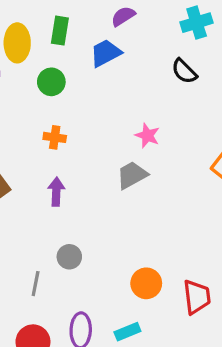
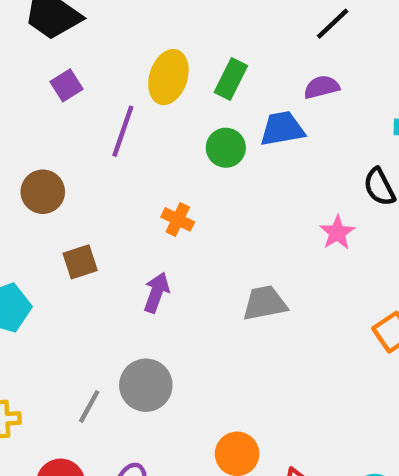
green circle: (51, 82) -> (226, 148), moved
pink star: (147, 135) -> (337, 233), moved
gray circle: (69, 257) -> (146, 385), size x1.5

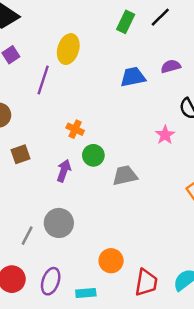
green rectangle: (231, 79) -> (126, 22), moved
purple semicircle: (322, 87) -> (171, 66), moved
green circle: (226, 148) -> (93, 155), moved

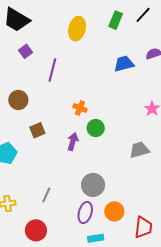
yellow ellipse: (68, 49) -> (77, 29), moved
gray trapezoid: (125, 175) -> (139, 150), moved
gray circle: (59, 223) -> (93, 185), moved
purple ellipse: (51, 281) -> (85, 213), moved

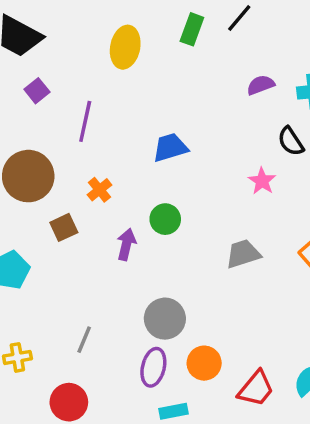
blue trapezoid: (124, 64) -> (170, 148), moved
brown circle: (18, 100) -> (28, 176), size x1.5
orange cross: (80, 108) -> (99, 190), moved, turned 32
red trapezoid: (143, 227) -> (256, 389), turned 35

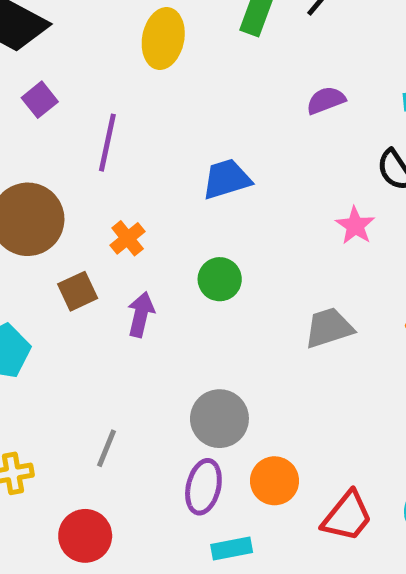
purple semicircle: (261, 85) -> (326, 100), moved
purple arrow: (126, 244) -> (141, 314), moved

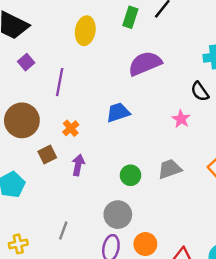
purple semicircle: (326, 100) -> (145, 63), moved, size x1.8
blue trapezoid: (227, 179) -> (118, 112), moved
green circle: (220, 279) -> (130, 175), moved

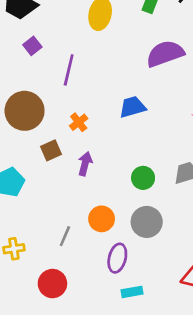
gray circle: (118, 215) -> (147, 222), moved
orange circle: (145, 244) -> (102, 219), moved

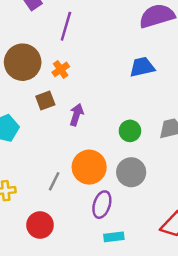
blue trapezoid: (132, 107) -> (142, 67), moved
orange cross: (79, 122) -> (61, 69), moved
orange circle: (102, 219) -> (89, 167), size x1.4

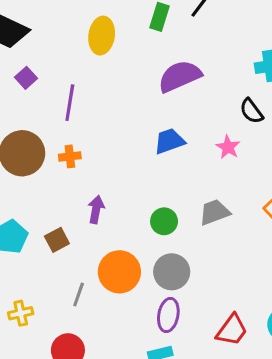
orange cross: (61, 69) -> (70, 156), turned 35
brown square: (45, 101) -> (57, 240), moved
purple ellipse: (102, 205) -> (168, 315), moved

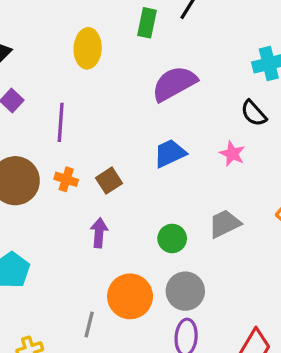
orange cross: (70, 156) -> (66, 179), turned 30
brown square: (57, 240) -> (109, 181), moved

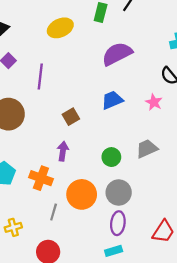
yellow ellipse: (88, 48) -> (60, 28), turned 60
orange cross: (66, 179) -> (41, 178), moved, size x1.5

